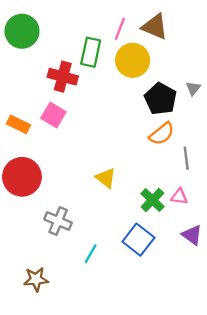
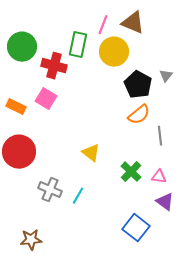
green circle: (22, 31) -> (22, 47), moved
pink triangle: (179, 197) -> (159, 177), moved
blue square: (138, 240) -> (136, 228), moved
cyan line: (91, 254) -> (78, 196), moved

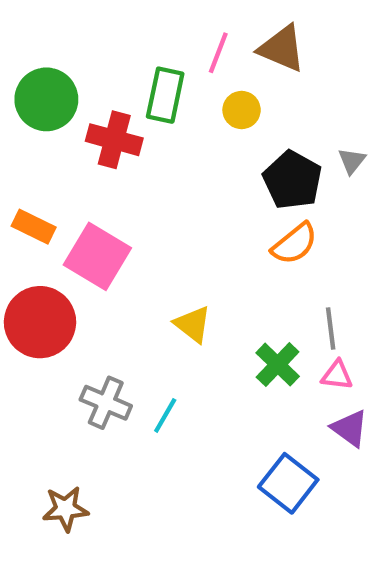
yellow circle: (114, 52) -> (242, 110), size x0.6
pink square: (46, 99) -> (97, 256), moved, size x1.4
gray line: (160, 136) -> (331, 328), moved

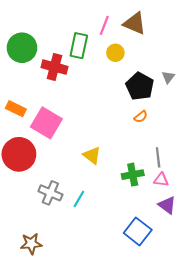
orange semicircle: (295, 244) -> (141, 117), size x0.6
green cross: (278, 365) -> (133, 175), turned 35

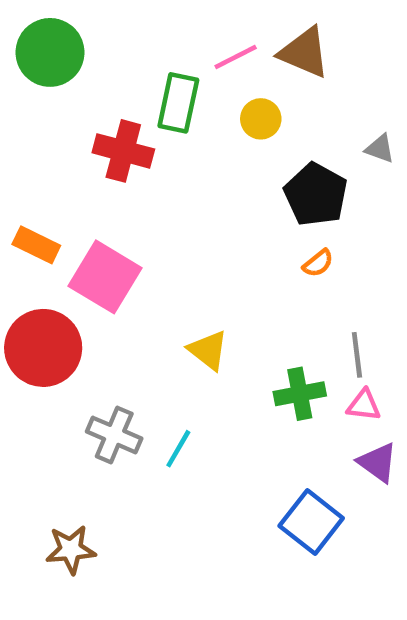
pink line: (104, 25) -> (236, 57), turned 42
green circle: (22, 48) -> (50, 52), moved
gray triangle: (168, 77) -> (380, 149), moved, turned -48

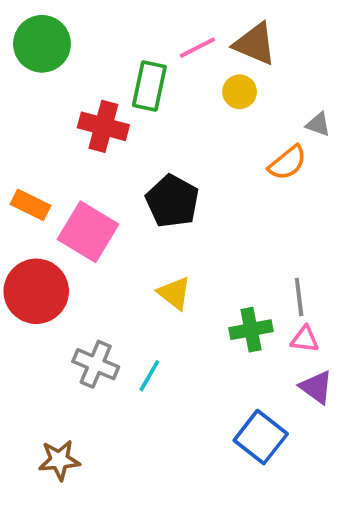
yellow circle: (261, 119) -> (240, 92), moved
black pentagon: (316, 194) -> (172, 201), moved
orange semicircle: (318, 263) -> (288, 163), moved, size x1.5

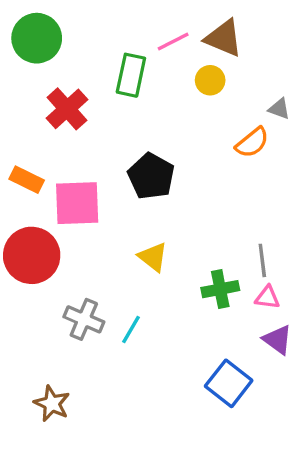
red cross: (103, 126) -> (67, 109), moved, turned 33
pink square: (88, 232) -> (77, 203), turned -33
brown star: (59, 460) -> (52, 404), turned 30

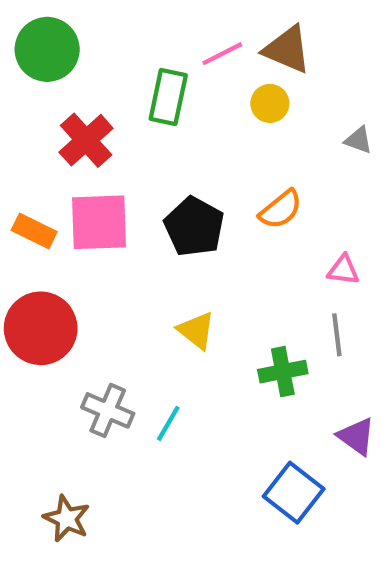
orange semicircle: (252, 143) -> (281, 209), moved
pink square: (77, 203) -> (99, 222), moved
pink triangle: (267, 297) -> (343, 270), moved

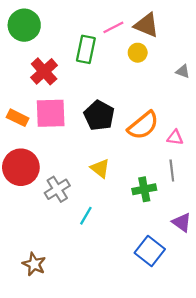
orange semicircle: (281, 209) -> (143, 125), moved, size x1.4
gray cross: (108, 410) -> (57, 189), moved, turned 35

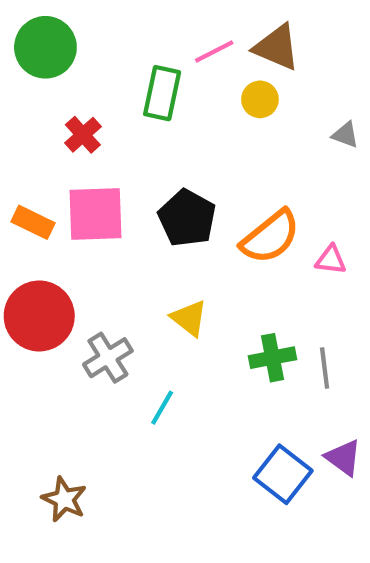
red cross: (44, 71) -> (83, 135), size x0.7
gray line: (172, 171) -> (325, 368), moved
purple triangle: (182, 222) -> (343, 458), moved

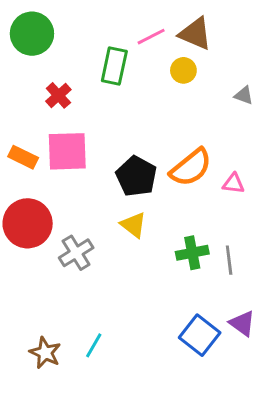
black pentagon: (187, 218) -> (136, 176), moved
cyan line: (162, 408) -> (94, 345), moved

